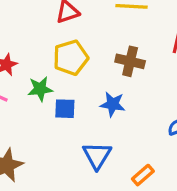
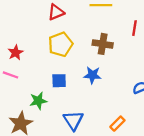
green star: (40, 89) -> (38, 101), moved
blue triangle: (97, 155) -> (73, 120), moved

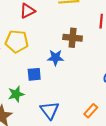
yellow pentagon: (61, 44) -> (17, 41), moved, turned 30
blue star: (92, 75) -> (55, 58), moved

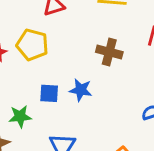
blue star: (55, 58) -> (81, 90), moved

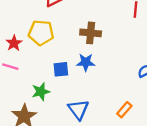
brown cross: (109, 52) -> (91, 33), moved

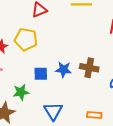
brown cross: (91, 33) -> (89, 68), moved
orange rectangle: (124, 110) -> (94, 115), turned 48

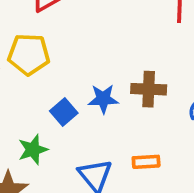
blue square: (41, 74) -> (64, 112), turned -32
orange rectangle: (94, 115) -> (146, 162), moved

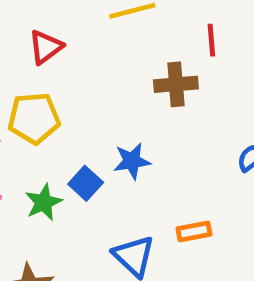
brown cross: (149, 89) -> (176, 84), moved
green star: (33, 150) -> (44, 202), moved

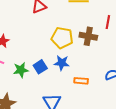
yellow pentagon: (34, 118) -> (62, 38), moved
orange rectangle: (194, 231) -> (81, 81), moved

